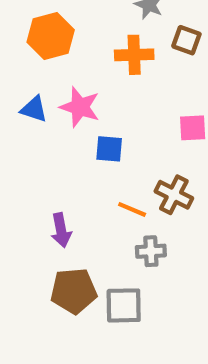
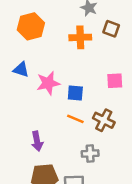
pink star: (80, 107) -> (48, 83), moved, turned -30
blue square: (109, 149) -> (75, 93), moved
orange line: (132, 209) -> (75, 119), moved

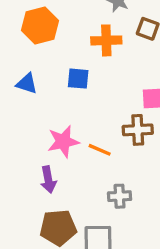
pink star: (48, 83) -> (63, 141), moved
blue square: (75, 93) -> (78, 79), moved
brown cross: (104, 120) -> (138, 130), moved, turned -30

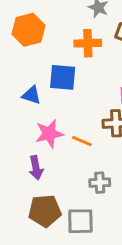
blue square: (78, 79) -> (63, 77), size x1.4
blue triangle: (27, 84) -> (31, 95), moved

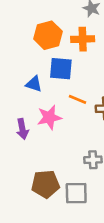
orange hexagon: (29, 30) -> (48, 35), moved
orange line: (82, 141) -> (78, 99), moved
purple arrow: (36, 168) -> (22, 129), moved

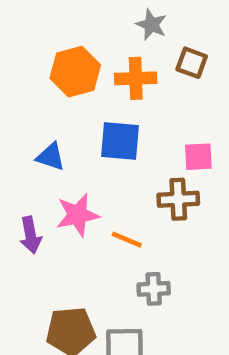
blue square: (61, 69) -> (120, 141), moved
orange line: (78, 99) -> (127, 240), moved

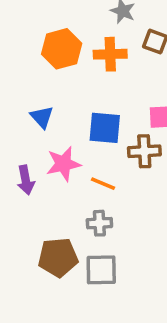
blue square: (120, 141) -> (105, 128), moved
blue triangle: (51, 157) -> (42, 117), turned 30
gray cross: (154, 289) -> (99, 223), moved

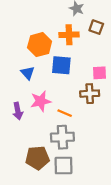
orange hexagon: (62, 49) -> (40, 45), moved
blue square: (105, 128) -> (61, 65), moved
gray cross: (99, 223) -> (62, 137), size x1.5

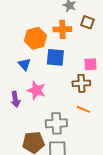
pink star: (41, 101) -> (36, 90), turned 30
orange line: (65, 113) -> (83, 109), moved

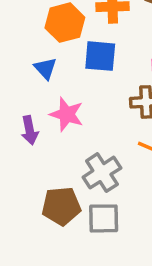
gray cross: (56, 123) -> (102, 173), turned -30

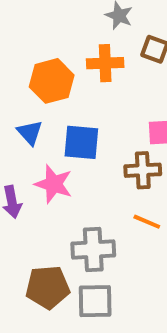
blue square: (100, 56) -> (81, 142), moved
gray cross: (102, 173) -> (93, 249), turned 30

